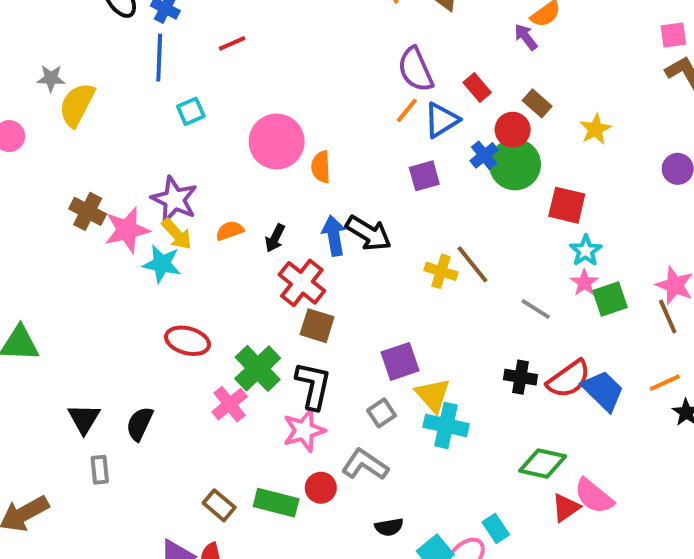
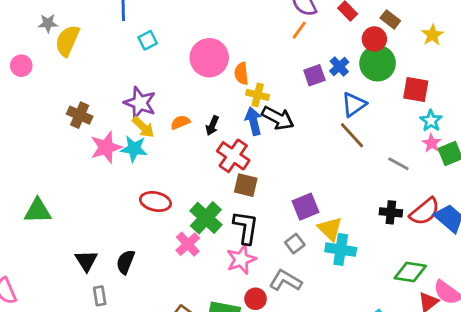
blue triangle: (442, 120) -> (354, 104), moved
blue cross: (484, 155) -> (339, 66), moved
pink star: (127, 230) -> (106, 147), moved
yellow cross: (441, 271) -> (258, 95), moved

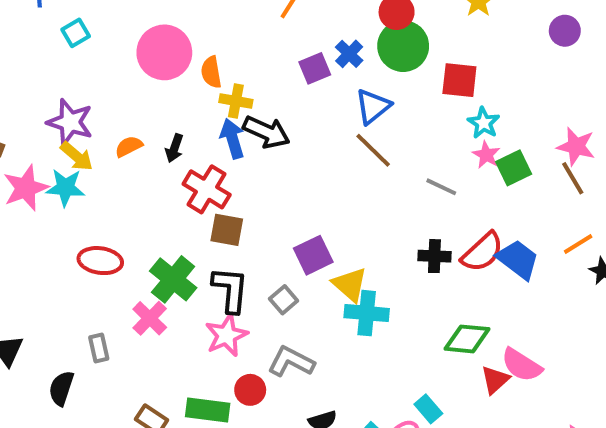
gray square: (295, 244) -> (284, 300), moved
black semicircle: (125, 262) -> (61, 388), moved
gray rectangle: (100, 296) -> (99, 348), moved

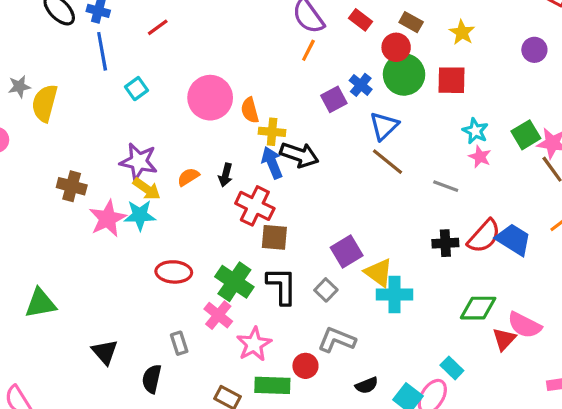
red square: (459, 80) -> (451, 80), moved
green square: (514, 168) -> (526, 135), moved
pink star: (227, 335) -> (254, 344), moved

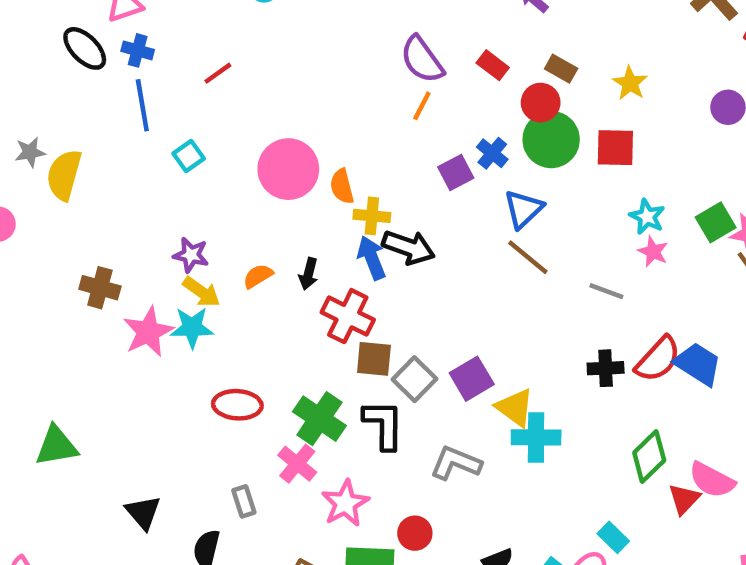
purple star: (139, 162) -> (191, 255), size x0.7
gray square: (326, 290) -> (415, 379), moved, size x1.4
green diamond: (478, 308) -> (649, 456), turned -45
gray L-shape: (337, 340) -> (456, 463), moved

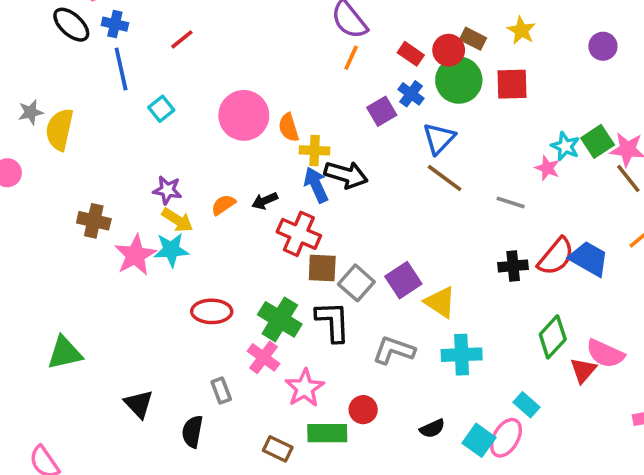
red rectangle: (493, 65) -> (411, 54), moved
brown rectangle: (561, 69) -> (473, 39), moved
cyan star: (647, 217) -> (565, 146), moved
black arrow: (308, 274) -> (265, 201), turned 55
cyan cross: (536, 437) -> (462, 355), moved

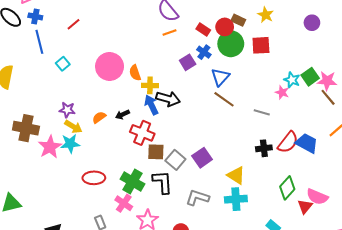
orange line: (351, 58) -> (170, 32), turned 48
brown cross: (94, 221) -> (26, 128), size x1.4
yellow triangle: (440, 302) -> (236, 175), moved

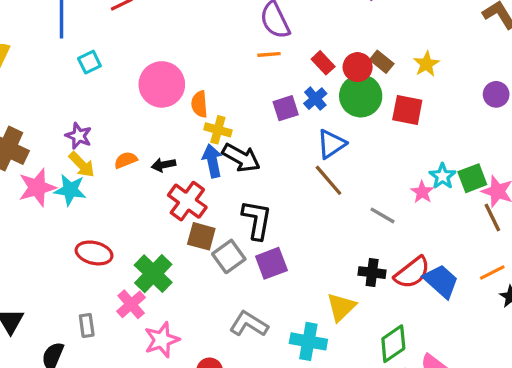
yellow triangle: (236, 175) -> (341, 307), moved, turned 30
black L-shape: (163, 182) -> (257, 220), moved

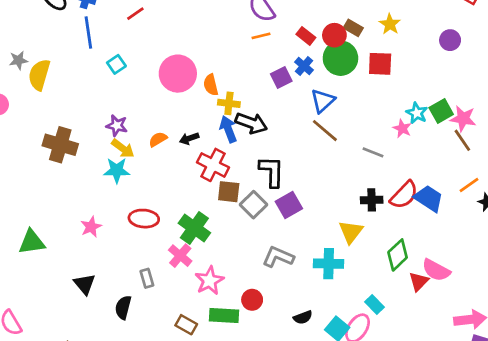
pink star: (37, 187) -> (91, 227), moved, size x0.7

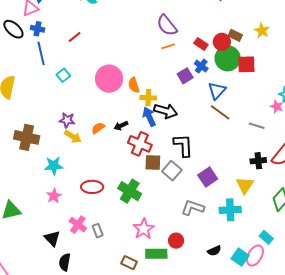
red square: (380, 64) -> (246, 64), moved
cyan star: (117, 170) -> (54, 166), moved
purple square: (289, 205) -> (208, 177), moved
pink cross: (180, 256) -> (78, 225), moved
black semicircle: (123, 307) -> (65, 262), moved

